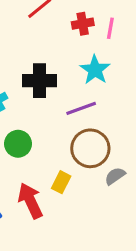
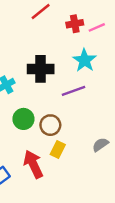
pink line: (110, 28) -> (97, 27), turned 56
brown circle: (90, 148) -> (50, 125), moved, size x0.7

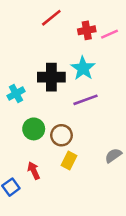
cyan star: (85, 60) -> (83, 68), moved
red arrow: (33, 164) -> (34, 171), moved, size x0.6

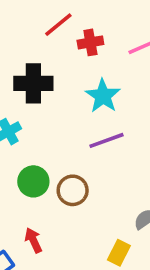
red cross: (87, 30) -> (90, 42), moved
black cross: (51, 77) -> (33, 83), moved
yellow rectangle: (69, 160) -> (119, 253), moved

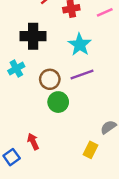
green circle: (33, 181) -> (58, 102), moved
brown circle: (73, 190) -> (50, 79), moved

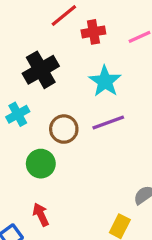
black cross: (33, 36) -> (41, 70), turned -30
green circle: (58, 102) -> (41, 164), moved

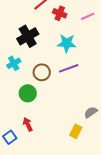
red cross: (93, 32) -> (60, 13), turned 32
cyan star: (105, 81) -> (67, 43), turned -30

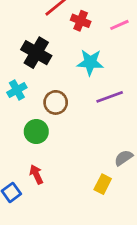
black cross: (28, 36) -> (36, 53), turned -30
purple line: (69, 68) -> (110, 97), moved

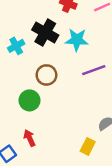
black cross: (36, 53) -> (45, 33), moved
cyan cross: (17, 90) -> (16, 46), moved

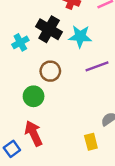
red arrow: (30, 138) -> (34, 133), size x1.5
yellow rectangle: (88, 146) -> (91, 142), turned -42

